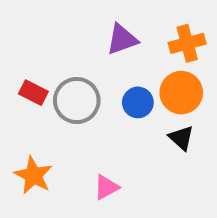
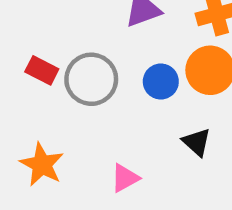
black triangle: (181, 138) -> (197, 142), moved

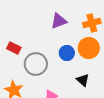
gray circle: (91, 79) -> (36, 64), moved

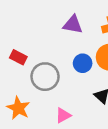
purple triangle: (59, 21) -> (73, 24), turned 30

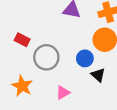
blue circle: (83, 63) -> (85, 58), moved

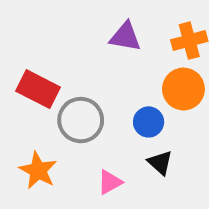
red rectangle: (22, 40) -> (38, 89), size x1.5
black triangle: (98, 75) -> (160, 163), moved

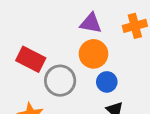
orange circle: (183, 89) -> (93, 54), moved

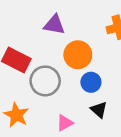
purple triangle: (91, 23) -> (54, 25), moved

